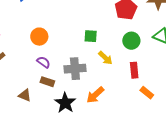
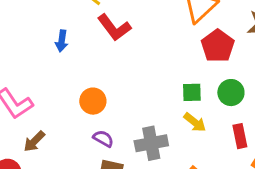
green square: (91, 36) -> (192, 92), moved

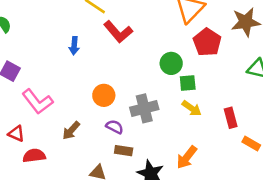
green circle: (231, 93) -> (171, 63), moved
brown arrow: (34, 141) -> (71, 130), moved
gray cross: (151, 143) -> (144, 108), moved

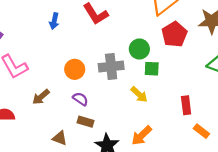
gray cross: (144, 108) -> (111, 67), moved
yellow arrow: (192, 108) -> (139, 94), moved

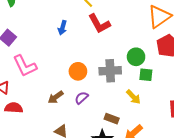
brown arrow: (41, 97) -> (56, 97), moved
purple semicircle: (80, 99) -> (81, 98), turned -80
brown rectangle: (86, 122) -> (112, 119), moved

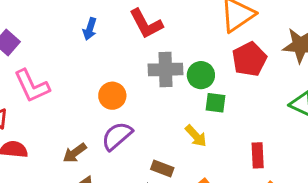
gray cross: (110, 71) -> (165, 69), moved
brown arrow: (56, 97) -> (75, 153), moved
purple semicircle: (81, 98) -> (117, 136), size x1.5

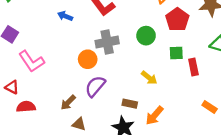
blue arrow: (90, 29) -> (65, 16), turned 104
gray cross: (165, 69) -> (107, 42), moved
green square: (215, 103) -> (176, 53), moved
red rectangle: (258, 155) -> (193, 67), moved

